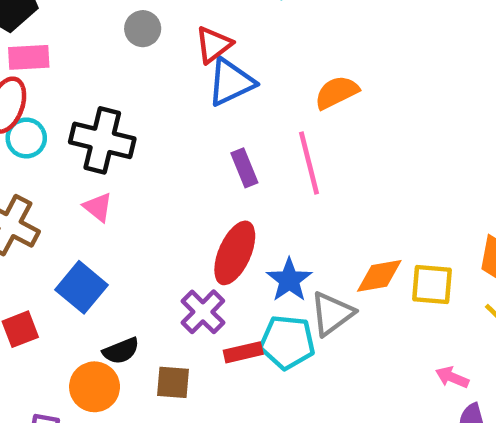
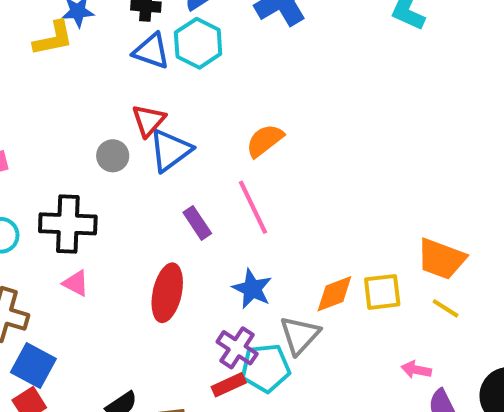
gray circle: (143, 29) -> (113, 156), moved
red ellipse: (235, 253) -> (167, 293), moved
blue star: (289, 280) -> (252, 289), moved
blue square: (81, 287) -> (33, 366), moved
purple cross: (203, 312) -> (237, 348), moved

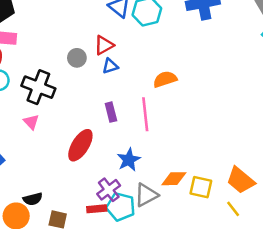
blue triangle: (170, 150) -> (110, 66), size x0.6

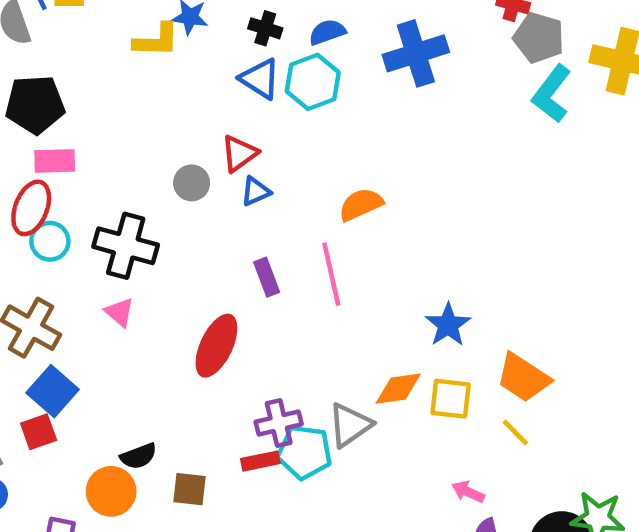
blue star: (129, 160) -> (448, 325), moved
purple cross: (109, 190) -> (279, 423), turned 30

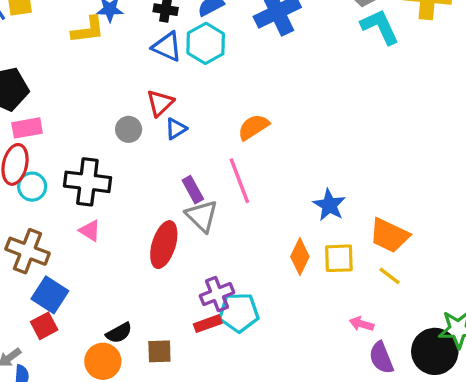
cyan L-shape: (552, 94) -> (380, 27), turned 126
orange diamond: (398, 389) -> (300, 257), turned -48
gray triangle: (350, 425) -> (202, 216), moved, turned -33

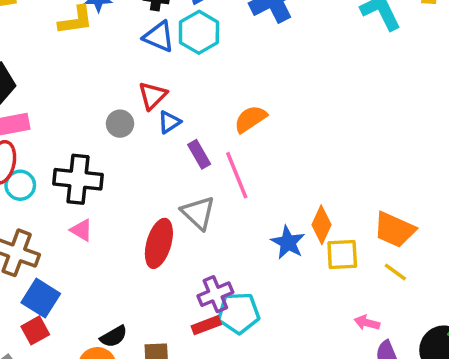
purple rectangle: (193, 190) -> (199, 154), moved
blue star: (329, 205) -> (288, 242), moved
orange diamond: (300, 257) -> (321, 225), moved

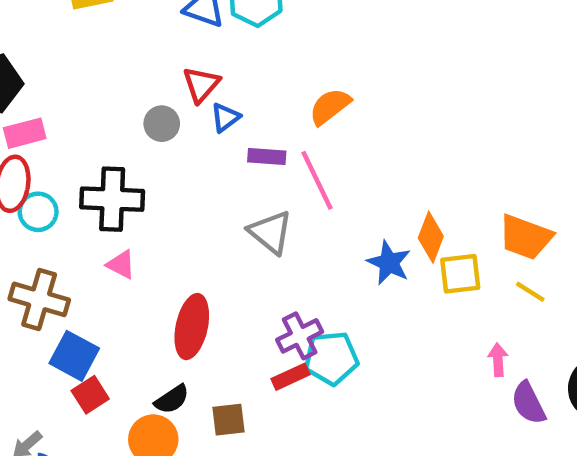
purple rectangle: (199, 154) -> (267, 157), turned -52
red ellipse: (159, 243) -> (192, 327), moved
pink arrow: (367, 323) -> (498, 360), turned 75
red square: (35, 330) -> (90, 395), moved

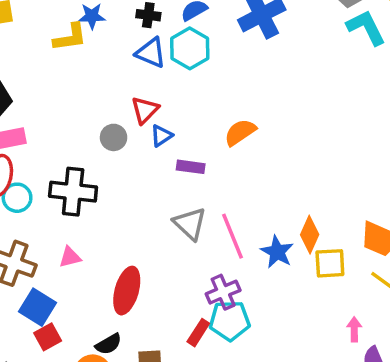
pink line: (317, 180) -> (232, 236), moved
pink triangle: (121, 265) -> (70, 257), moved, turned -45
purple cross: (300, 336) -> (223, 292), moved
red rectangle: (290, 377) -> (198, 333), turned -36

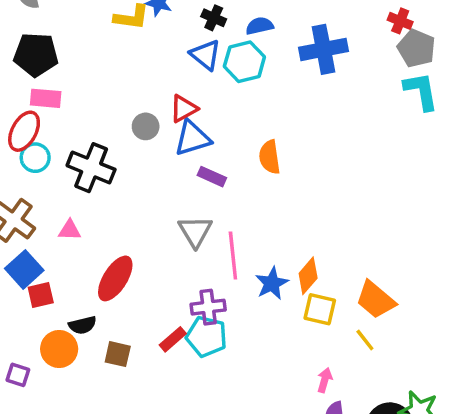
orange semicircle: (240, 132) -> (270, 157), turned -80
blue triangle: (161, 136) -> (192, 138), size x1.6
red square: (48, 337) -> (41, 295), moved

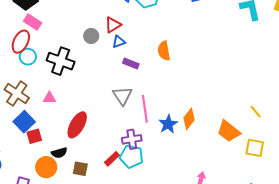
pink rectangle: (46, 98) -> (33, 22), turned 30
blue triangle: (192, 138) -> (119, 42), size x0.6
yellow square: (320, 309) -> (255, 148), moved
yellow line: (365, 340) -> (256, 112), moved

